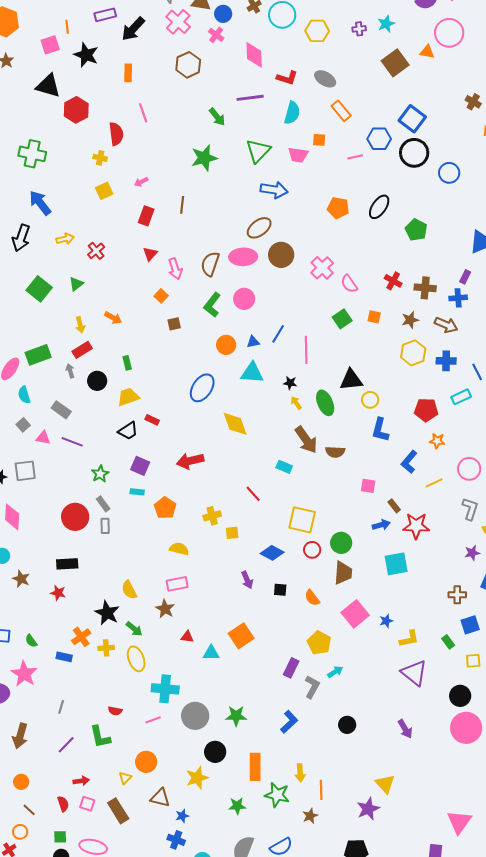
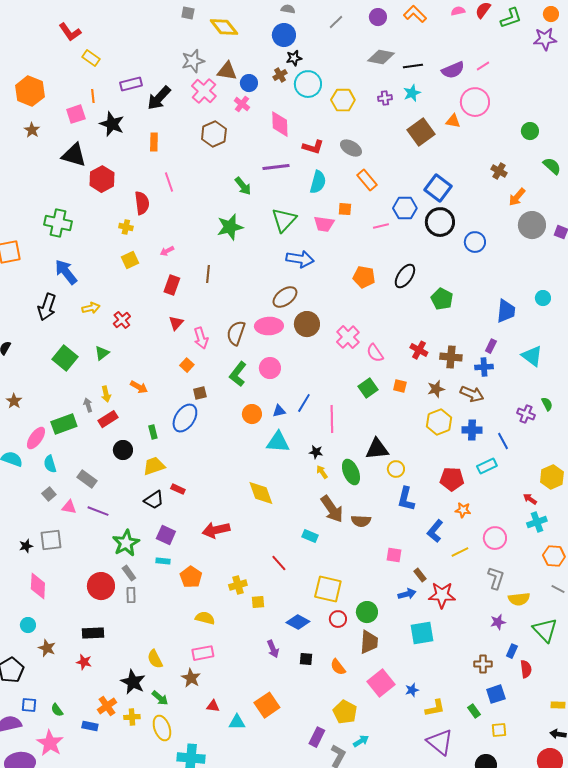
gray arrow: (70, 371) -> (88, 405), moved
blue ellipse: (202, 388) -> (185, 418), moved
green star: (100, 474) -> (126, 543), size x1.5

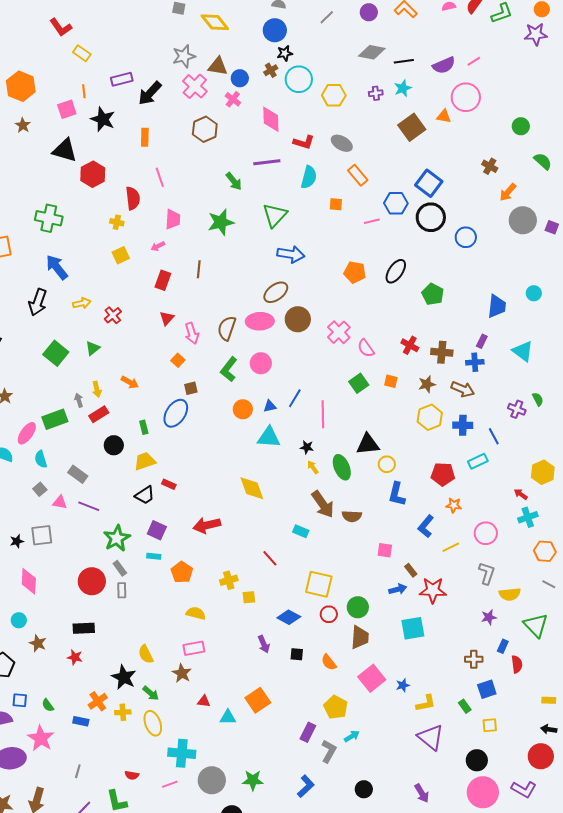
pink trapezoid: (324, 224) -> (173, 219), moved, turned -95

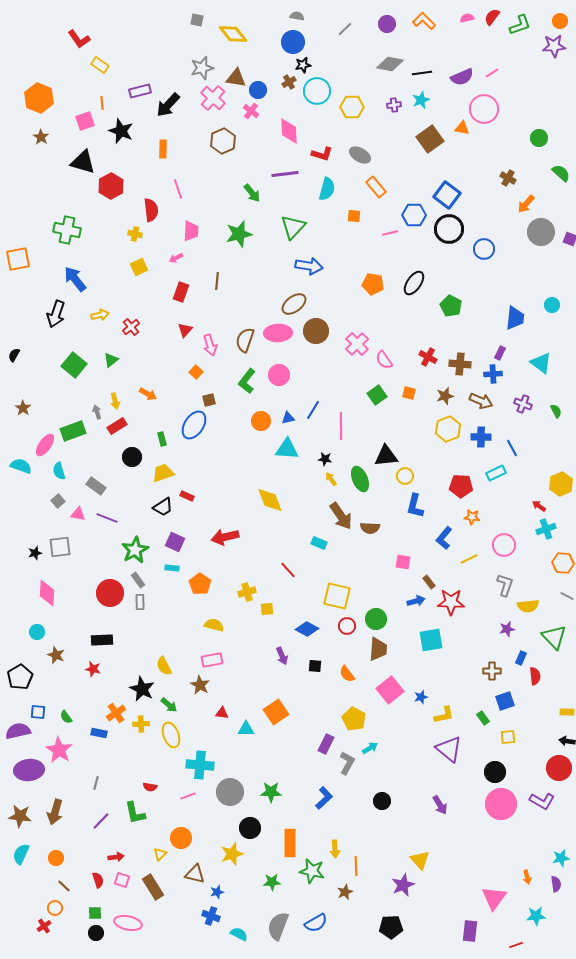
purple cross: (517, 409) -> (523, 404), moved

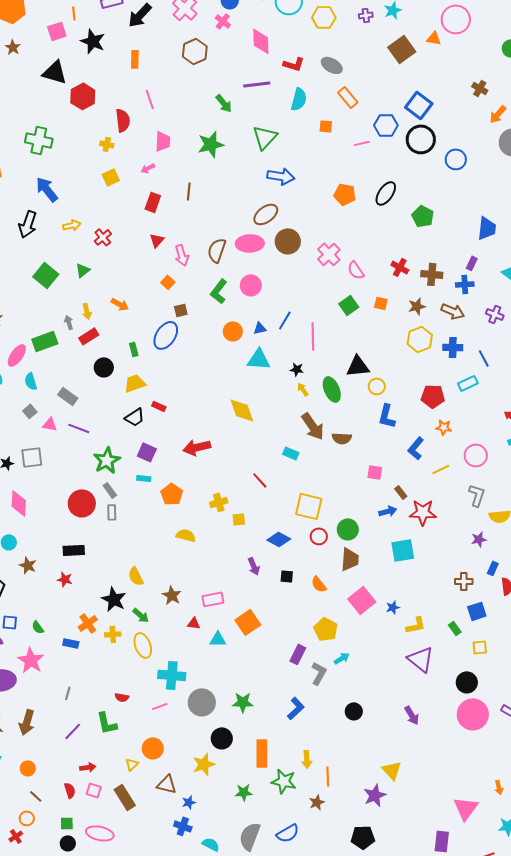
pink rectangle: (212, 660) -> (213, 599), moved

